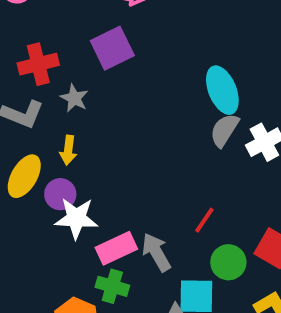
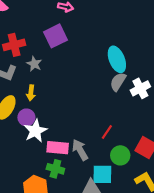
white star: (76, 218) -> (35, 131), turned -30
pink rectangle: (116, 248) -> (58, 148), turned 30

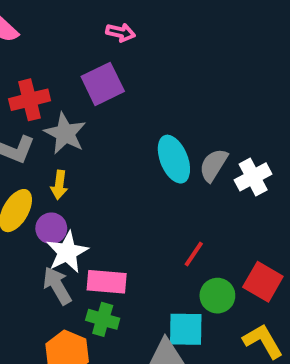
cyan ellipse: (117, 59) -> (174, 159), moved
gray star: (34, 64) -> (65, 133), size x1.5
gray arrow: (80, 150) -> (57, 286), moved

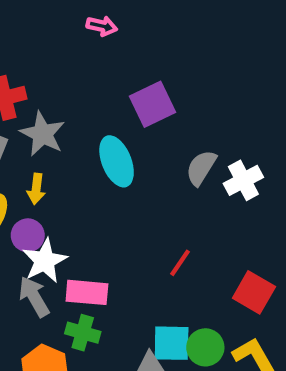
purple square: (103, 84) -> (152, 104), moved
cyan ellipse: (174, 159) -> (117, 161), moved
green circle: (217, 296) -> (205, 347), moved

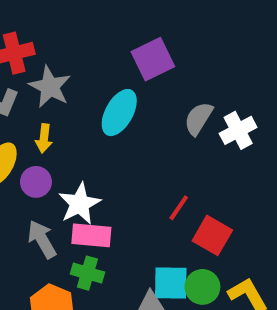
cyan ellipse: (117, 161) -> (119, 113), turned 51
white star: (45, 261) -> (80, 204), moved
red square: (254, 292) -> (212, 235), moved

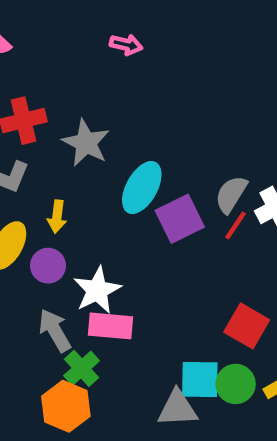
purple square: (153, 59) -> (180, 219), moved
gray star: (50, 87) -> (86, 143), moved
red line: (179, 208) -> (236, 225), moved
green cross: (87, 273) -> (82, 368), moved, turned 32

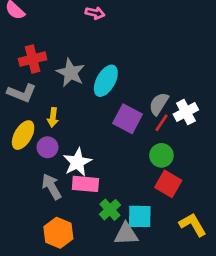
cyan ellipse: (142, 188) -> (106, 81), moved
purple square: (180, 219) -> (128, 119), turned -36
green cross: (82, 368) -> (110, 210), moved
green circle: (236, 384) -> (161, 155), moved

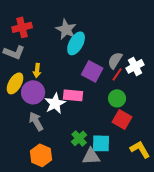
gray star: (71, 73) -> (66, 29), moved
purple circle: (47, 147) -> (33, 92), size x1.5
pink rectangle: (85, 184) -> (73, 95), moved

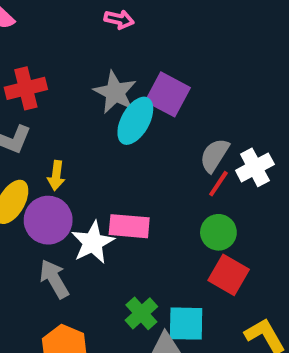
purple square: (92, 71) -> (168, 94), moved

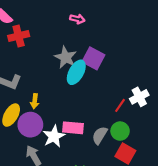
pink arrow: (119, 19) -> (77, 19), moved
red cross: (26, 88) -> (19, 36), moved
gray semicircle: (214, 155) -> (100, 135), moved

